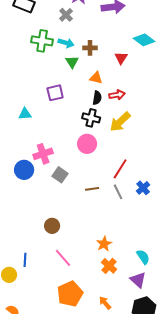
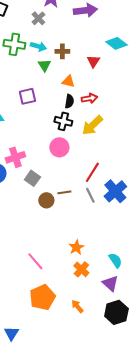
blue cross: (143, 188) -> (115, 191), size x1.6
brown circle: (52, 226) -> (46, 200), moved

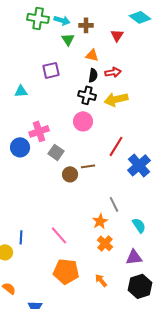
yellow arrow: (92, 125) -> (116, 99), turned 30
gray line: (90, 195) -> (114, 204), moved
cyan semicircle: (115, 260) -> (139, 225), moved
purple triangle: (110, 283) -> (134, 257), turned -48
orange pentagon: (42, 297) -> (66, 271), turned 30

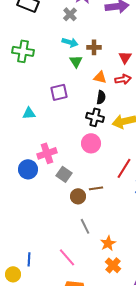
green cross: (38, 18) -> (23, 51), moved
red arrow: (113, 72) -> (123, 79), moved
gray line: (114, 204) -> (85, 226), moved

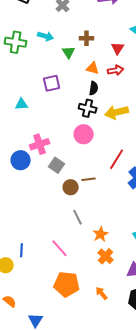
cyan arrow: (70, 42) -> (46, 36), moved

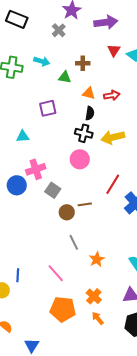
red triangle: (118, 48) -> (114, 50), moved
green triangle: (69, 52) -> (65, 77), turned -48
cyan triangle: (22, 104) -> (23, 136), moved
orange cross: (106, 256) -> (94, 296), moved

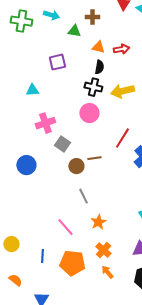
blue circle: (17, 185) -> (26, 165), moved
orange star: (97, 259) -> (98, 222), moved
blue line: (18, 275) -> (42, 256), moved

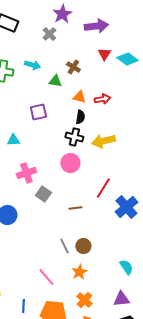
brown cross: (92, 17) -> (73, 67), turned 32
brown circle: (76, 166) -> (83, 246), moved

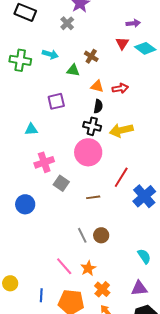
purple arrow: (96, 26) -> (133, 23), moved, size x0.6
pink circle: (70, 163) -> (88, 152), size x1.4
orange star: (79, 272) -> (88, 268), moved

